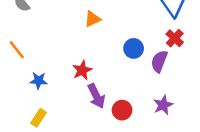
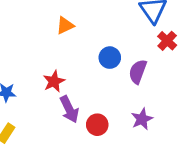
red cross: (175, 38) -> (167, 41), moved

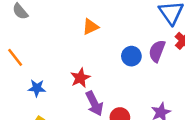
purple semicircle: (138, 72) -> (157, 51), moved

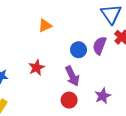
purple arrow: (94, 103) -> (72, 76), moved

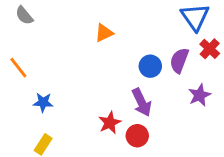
red star: (37, 68) -> (110, 123), moved
purple star: (103, 96) -> (200, 95), moved

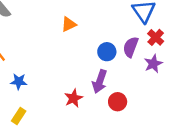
purple star: (200, 95) -> (153, 64), moved
purple arrow: (142, 102) -> (100, 81), turned 45
red circle: (137, 136) -> (118, 102), moved

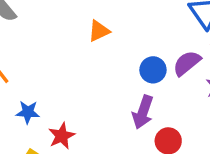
purple semicircle: (131, 47) -> (187, 63), turned 30
red star: (73, 98) -> (62, 136), moved

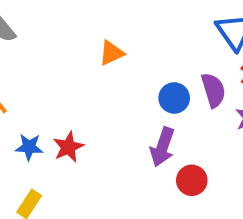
purple semicircle: (187, 63) -> (213, 90), turned 112
red star: (62, 136) -> (68, 147), moved

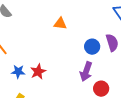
orange triangle: (111, 53) -> (60, 24), turned 32

